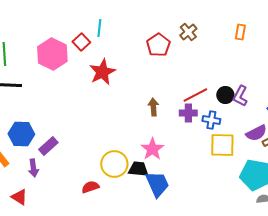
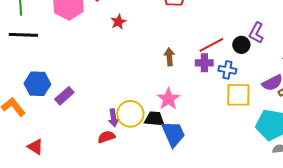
red star: (102, 72) -> (118, 22), size x0.6
purple L-shape: (240, 96) -> (256, 33), moved
purple arrow: (33, 168) -> (113, 118), moved

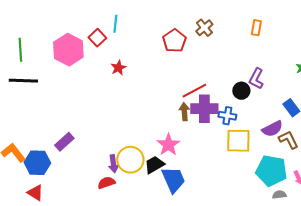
red line: (211, 45) -> (194, 91), moved
brown arrow: (169, 57) -> (184, 112), moved
purple cross: (204, 63) -> (204, 109), size x1.5
blue hexagon: (37, 84) -> (37, 163), moved
black trapezoid: (154, 119) -> (154, 165), turned -35

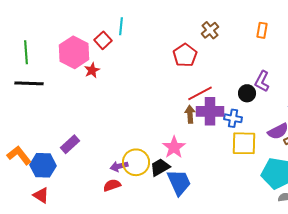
red pentagon: (174, 41) -> (185, 55), moved
red star: (118, 68) -> (92, 70), moved
purple arrow: (113, 164) -> (119, 166), turned 84

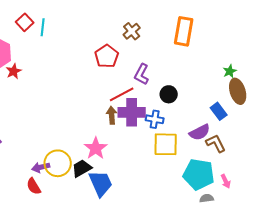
orange rectangle: (262, 30) -> (184, 31), size x1.8
red square: (103, 40) -> (25, 22), moved
purple L-shape: (262, 81) -> (142, 74), moved
red semicircle: (112, 185) -> (34, 186), turned -102

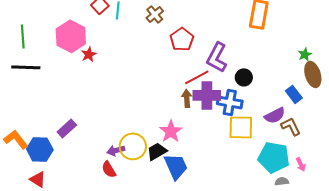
brown cross: (132, 31) -> (155, 14), moved
purple L-shape: (142, 74) -> (217, 57), size x1.4
blue cross: (155, 119) -> (230, 102), size x1.4

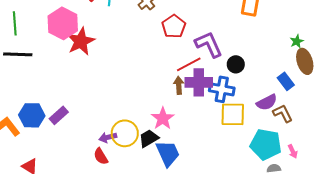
red star: (89, 54) -> (81, 41), size x1.8
purple L-shape: (217, 57) -> (209, 44), turned 128
blue hexagon: (40, 149) -> (32, 115), moved

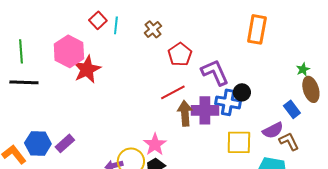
red line: (189, 64) -> (173, 92), moved
brown arrow: (179, 85) -> (185, 113), size x1.4
blue cross: (222, 89) -> (228, 102), moved
pink star: (163, 118) -> (155, 144), moved

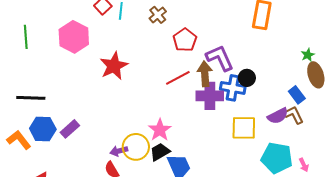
red star: (87, 69) -> (114, 66), moved
black line: (24, 82) -> (31, 98), moved
brown arrow: (185, 113) -> (205, 74), moved
brown L-shape: (289, 141) -> (294, 115), moved

